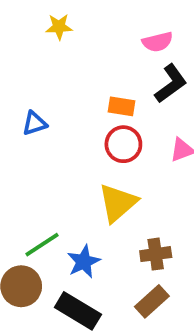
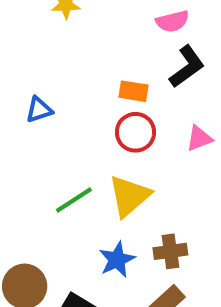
green line: (42, 245) -> (74, 200), moved
blue star: (84, 262) -> (117, 260), moved

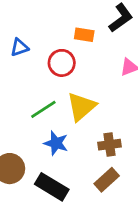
red circle: (135, 132) -> (62, 63), moved
blue star: (117, 260) -> (56, 143), moved, turned -30

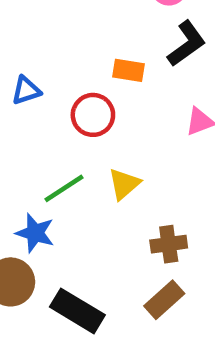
yellow triangle: (81, 107) -> (124, 184), size x0.7
blue star: (56, 143) -> (35, 233), moved

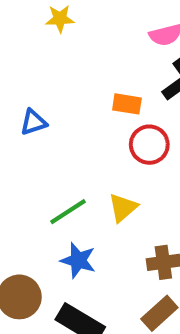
red circle: (93, 115) -> (149, 145), moved
blue star: (35, 233) -> (78, 260), moved

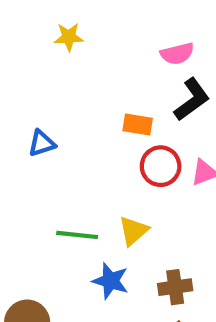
green line: (68, 212) -> (77, 235), turned 39
blue star: (78, 260) -> (111, 281), moved

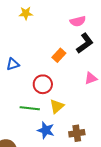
orange rectangle: (138, 124) -> (59, 55), turned -56
red circle: (161, 166) -> (43, 84), moved

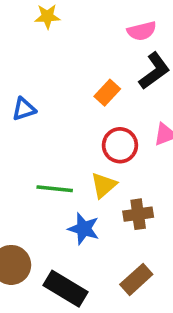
red circle: (43, 84) -> (120, 145), moved
brown cross: (77, 133) -> (138, 214), moved

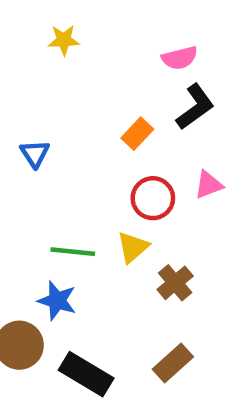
blue triangle: (24, 109) -> (35, 154), turned -45
brown cross: (138, 214) -> (175, 283), turned -32
blue star: (84, 229) -> (57, 301), moved

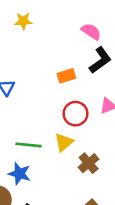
pink semicircle: (180, 58) -> (91, 32), turned -132
orange rectangle: (137, 134) -> (66, 76), turned 30

